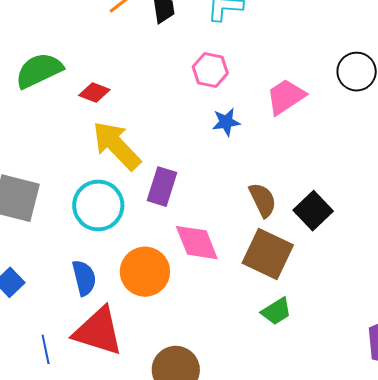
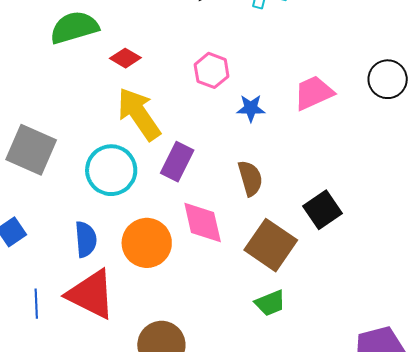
pink hexagon: (210, 70) -> (212, 70), moved
brown semicircle: (263, 200) -> (250, 178), moved

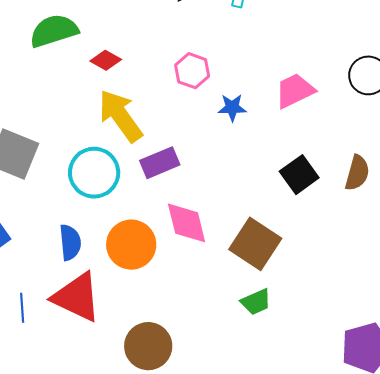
purple rectangle: (177, 162) -> (160, 163), turned 42
brown semicircle: (250, 178) -> (357, 173), moved, turned 33
black square: (322, 210) -> (299, 175), moved

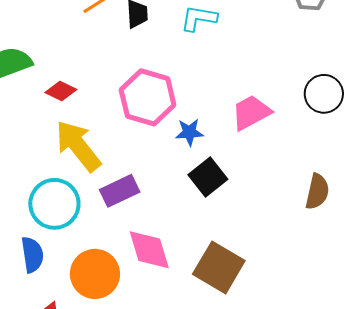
pink hexagon: (192, 71) -> (148, 97), size x1.6
black square: (299, 175) -> (208, 177), moved
blue semicircle: (70, 242) -> (32, 255), moved

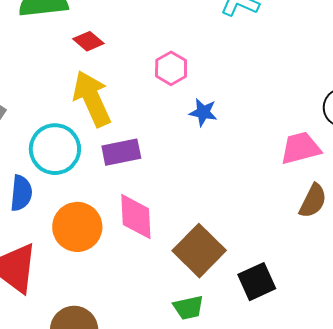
pink hexagon: (148, 97) -> (171, 68), size x0.6
pink trapezoid: (251, 112) -> (301, 148), moved
black square: (208, 177) -> (257, 282), moved

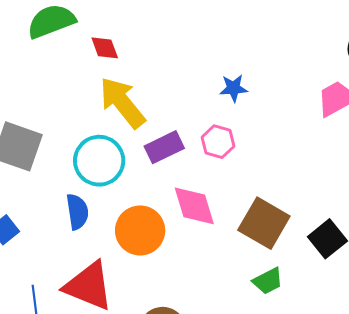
red diamond: (88, 41) -> (105, 48), turned 44
pink hexagon: (171, 68) -> (218, 142), moved

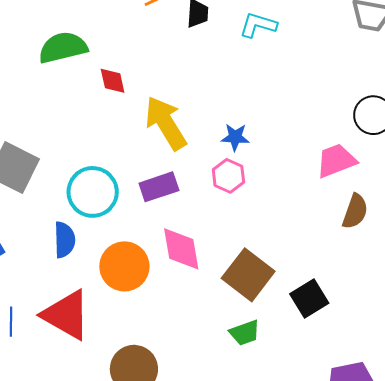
yellow arrow: (122, 103) -> (166, 123), moved
pink hexagon: (218, 142) -> (228, 176), moved

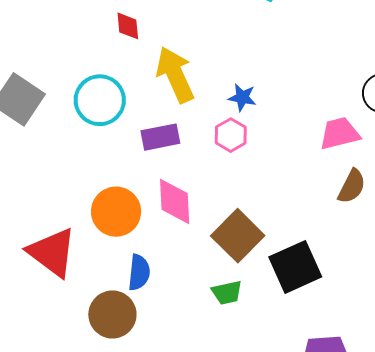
cyan circle: (93, 192) -> (100, 100), moved
blue semicircle: (65, 240) -> (139, 272), moved
black square: (309, 299) -> (295, 267), size x1.4

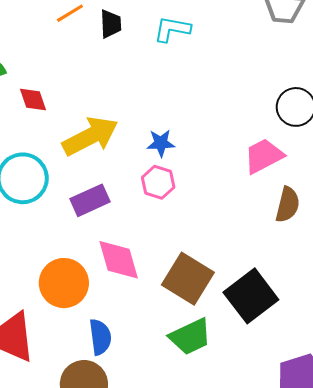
yellow arrow: (175, 75) -> (90, 136), turned 100
green trapezoid: (227, 293) -> (190, 337), size x1.4

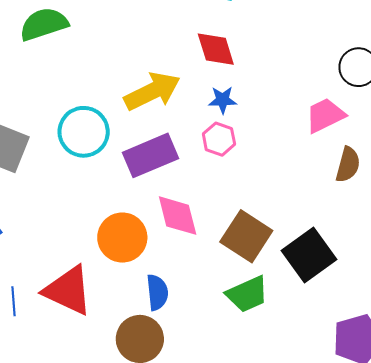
red diamond: (33, 100) -> (216, 49), moved, size x1.4
purple rectangle: (90, 200) -> (150, 155), size x1.4

